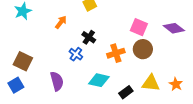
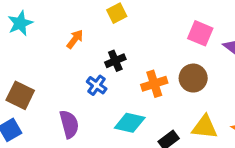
pink square: (139, 27) -> (200, 33), moved
black cross: (89, 37) -> (115, 61), turned 32

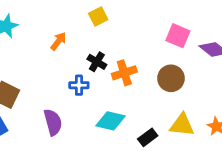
black cross: (115, 61) -> (97, 62), turned -36
orange cross: (154, 84) -> (124, 73), moved
blue cross: (97, 85) -> (79, 85), turned -36

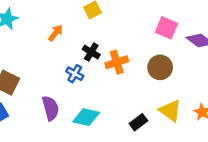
blue cross: (79, 85) -> (75, 74), turned 30
cyan diamond: (111, 121) -> (86, 117), moved
yellow triangle: (182, 125) -> (170, 111), turned 30

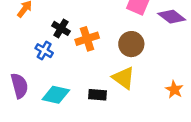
yellow triangle: (170, 111) -> (124, 78), moved
black rectangle: (138, 122) -> (97, 95), moved, turned 42

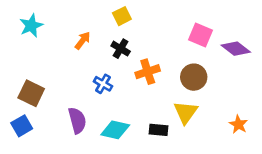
black cross: (61, 28) -> (121, 49), moved
yellow triangle: (124, 78) -> (186, 112), turned 30

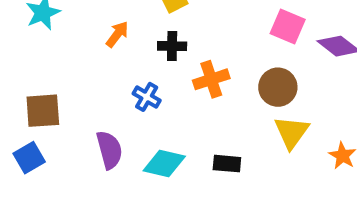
black cross: (121, 49) -> (172, 46), turned -30
brown square: (31, 93) -> (43, 111), turned -30
yellow triangle: (186, 112) -> (292, 132), moved

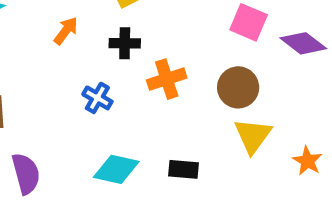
purple semicircle: (109, 150) -> (26, 174), moved

